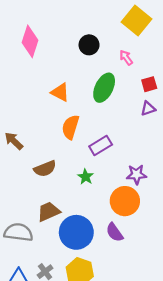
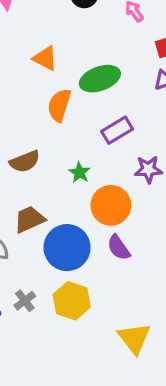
green ellipse: (104, 88) -> (100, 79), moved, turned 44
purple rectangle: (101, 146) -> (117, 130), moved
orange circle: (125, 201) -> (111, 205), moved

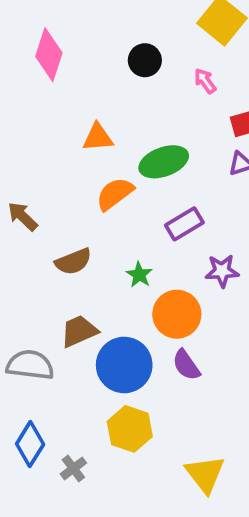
orange triangle: (45, 58) -> (98, 137), turned -32
orange semicircle: (59, 105) -> (115, 194), turned 36
gray cross: (25, 301) -> (73, 468), moved

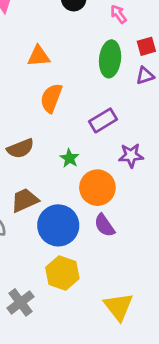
green ellipse: (164, 162) -> (110, 59), moved, turned -64
orange semicircle: (115, 194) -> (51, 98), turned -32
gray cross: (73, 468) -> (20, 302), size x1.4

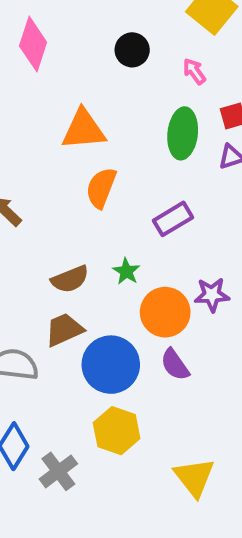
orange triangle: (39, 56) -> (84, 130), size x1.4
brown semicircle: (20, 148) -> (70, 279), moved
purple star: (131, 155) -> (212, 295), moved

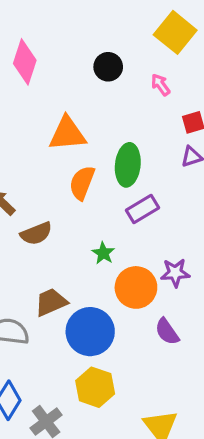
green ellipse: (183, 133) -> (128, 165), moved
brown semicircle: (70, 279) -> (36, 234), moved
purple semicircle: (175, 365) -> (167, 332), moved

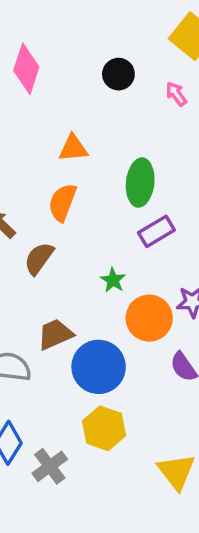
orange triangle: (67, 134) -> (73, 148), size x0.7
orange semicircle: (82, 183) -> (62, 202), moved
brown semicircle: (36, 234) -> (39, 258), turned 148

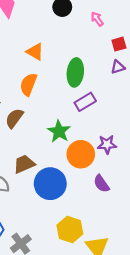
orange triangle: (73, 148) -> (35, 52), turned 36
green star: (113, 280) -> (59, 131), size x1.5
yellow hexagon: (104, 428) -> (70, 229), moved

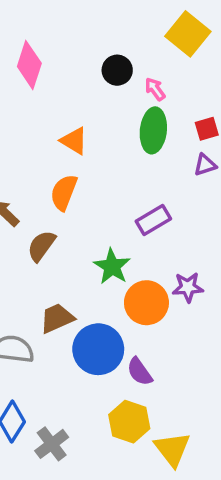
pink arrow: (97, 19) -> (155, 89), moved
green ellipse: (75, 72) -> (153, 130), moved
purple semicircle: (101, 184) -> (140, 372), moved

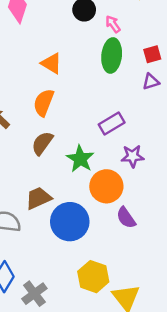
brown semicircle: (41, 246) -> (42, 143), moved
purple star: (188, 287) -> (133, 156), moved
purple semicircle: (140, 372) -> (126, 218), moved

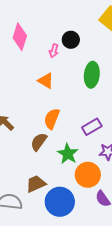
pink arrow: (113, 24) -> (54, 51), moved, turned -128
orange semicircle: (44, 103) -> (52, 119), moved

